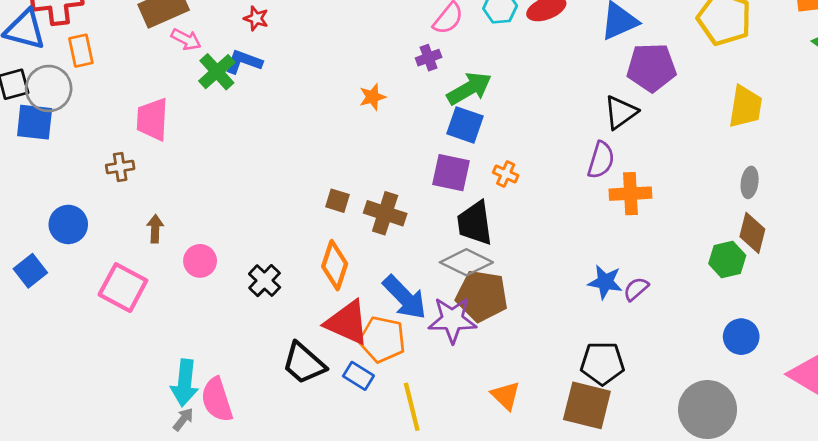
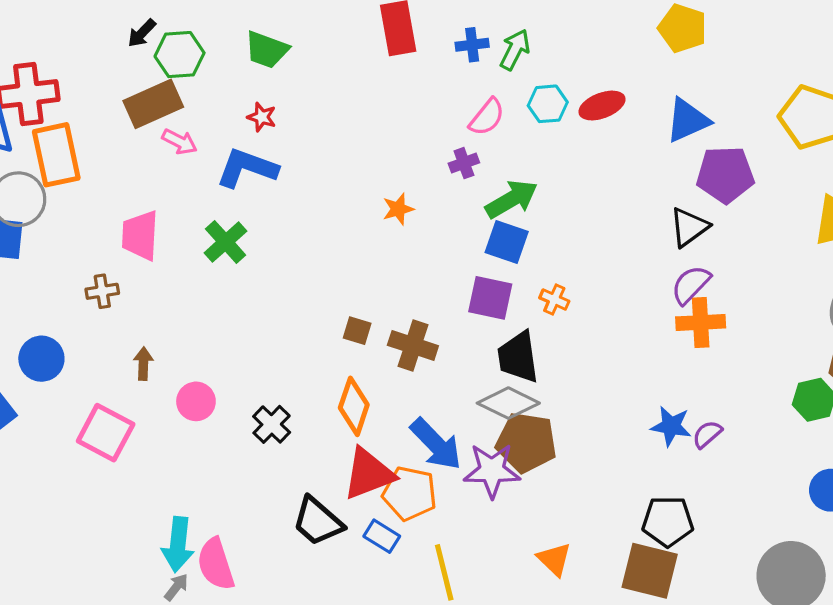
orange rectangle: (81, 51) -> (56, 155), size x1.6
blue L-shape: (243, 62) -> (247, 168), size x1.4
green cross: (217, 72) -> (226, 242), moved
purple semicircle: (601, 160) -> (691, 285), moved, turned -153
red triangle: (347, 323) -> (369, 474), turned -45

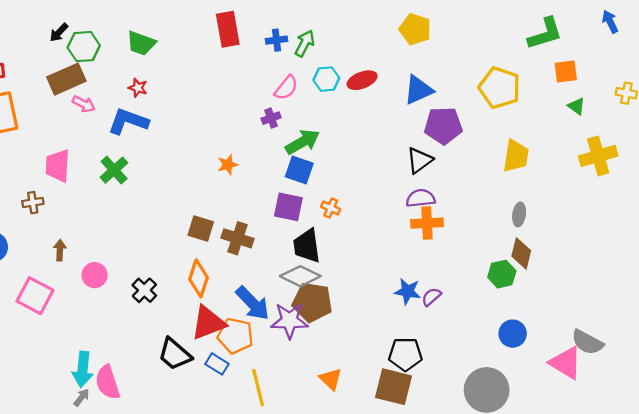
orange star: (398, 209) -> (228, 165), moved
purple semicircle: (691, 285) -> (421, 198), turned 40
brown square: (357, 331) -> (201, 229), size x1.4

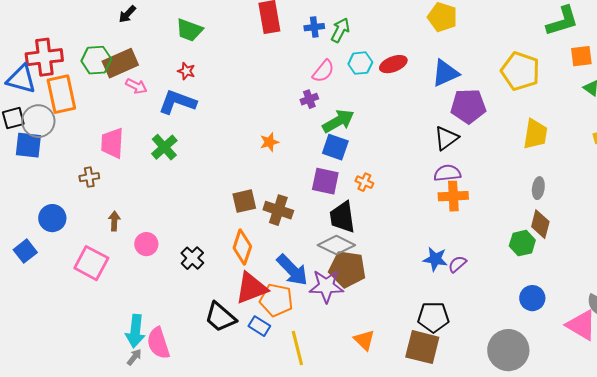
black arrow: (59, 32) -> (127, 14), moved
green hexagon: (84, 47) -> (96, 60), moved
brown square: (201, 229) -> (244, 201), turned -30

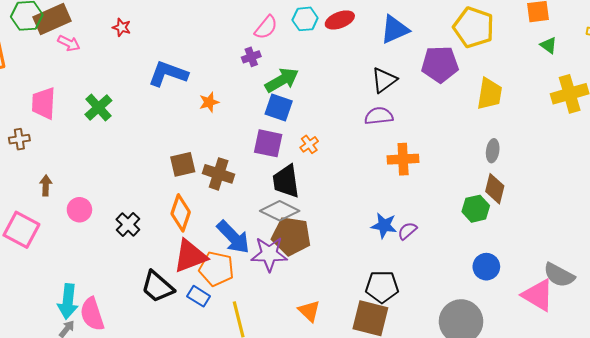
blue L-shape: (177, 102) -> (168, 74), moved
purple pentagon: (468, 106) -> (440, 64), moved
black triangle: (446, 138) -> (384, 80), moved
purple semicircle: (447, 173) -> (379, 116), moved
orange cross: (364, 182) -> (309, 144), turned 30

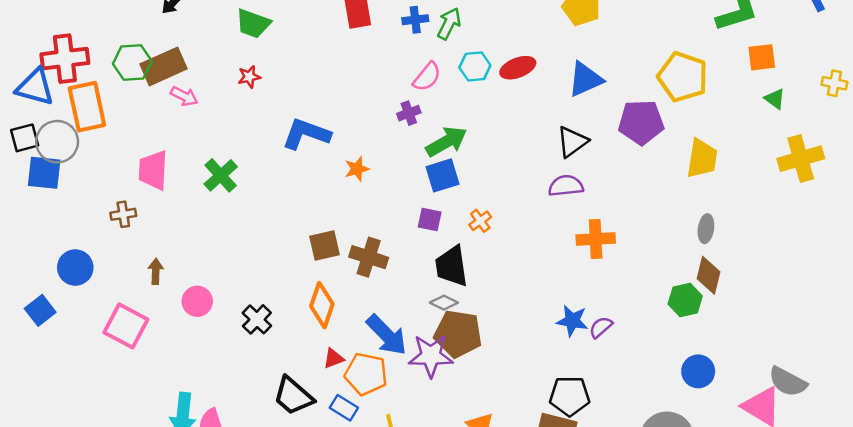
red star: (122, 27) -> (249, 77), turned -30
blue square: (279, 107) -> (443, 175), turned -36
purple square: (268, 143) -> (430, 220), size x0.7
gray diamond: (280, 211) -> (444, 303), size x0.6
red triangle: (190, 256) -> (334, 358), size x0.5

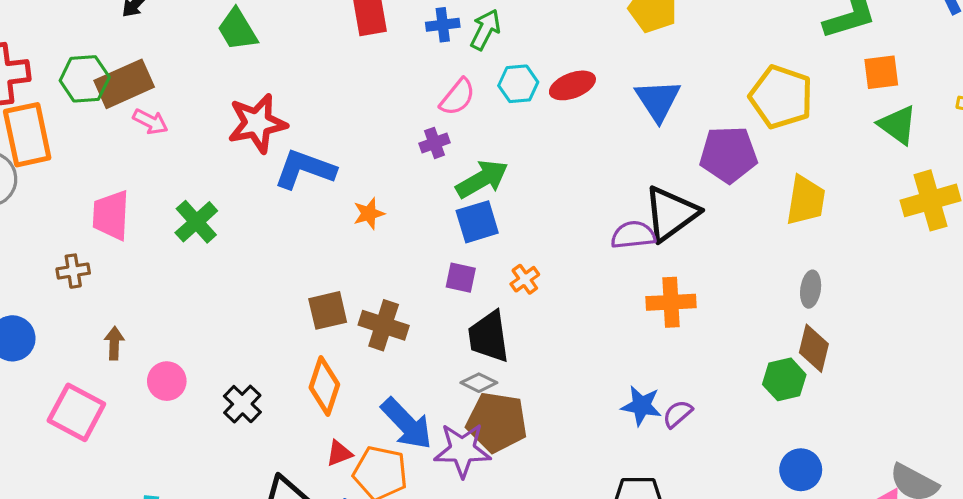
green trapezoid: (253, 24) -> (237, 30), turned 39
red star: (249, 77) -> (257, 123), moved, size x2.0
blue triangle: (585, 79) -> (658, 100), turned -39
green triangle: (775, 99) -> (898, 125), size x1.5
black triangle: (572, 142) -> (671, 214), moved, size x1.4

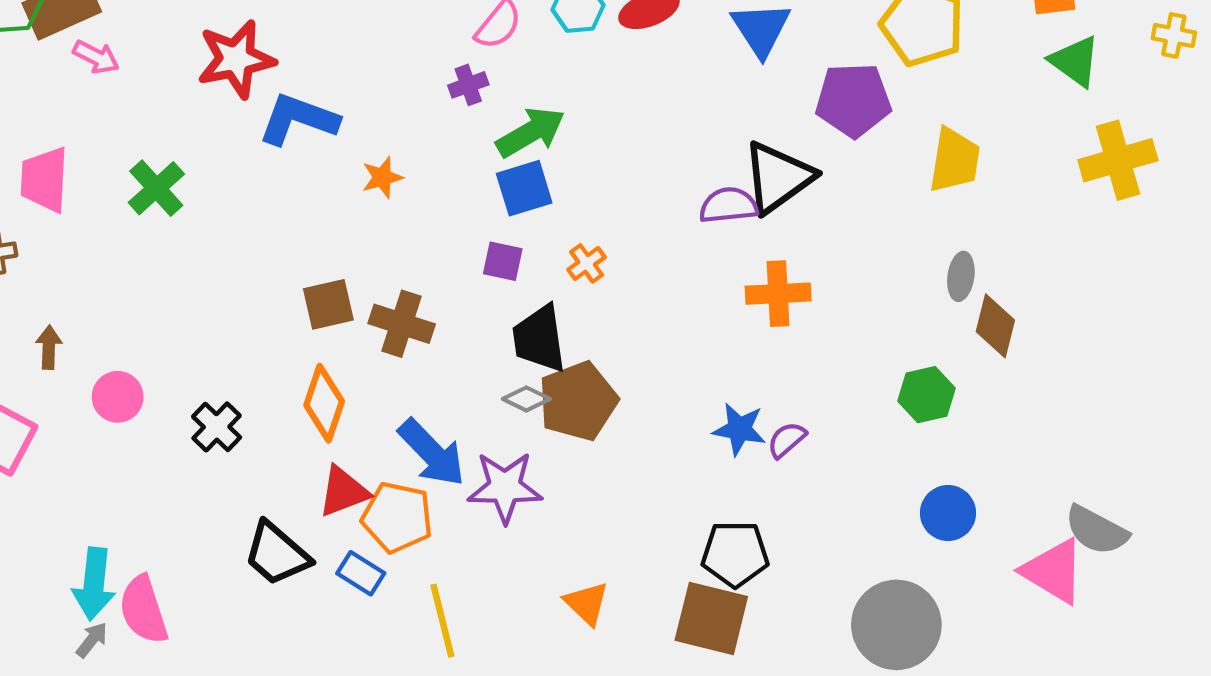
brown diamond: (814, 348) -> (995, 326), moved
brown pentagon: (497, 422) -> (578, 401), moved, turned -30
red triangle: (339, 453) -> (344, 491), size x1.5

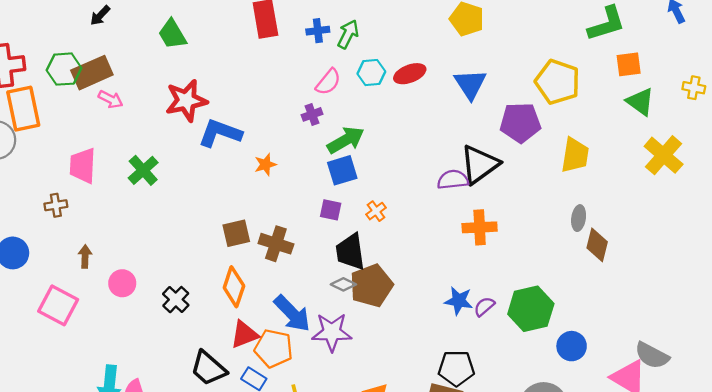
yellow cross: (1118, 160) -> (664, 155), turned -33
green hexagon: (926, 395) -> (531, 309), moved, size x1.5

